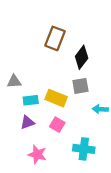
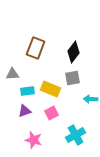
brown rectangle: (55, 38) -> (36, 48), moved
pink square: (57, 125) -> (52, 113), turned 32
cyan cross: (84, 149) -> (76, 135), turned -36

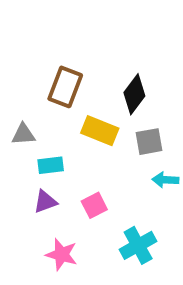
gray square: (73, 78) -> (149, 142), moved
yellow rectangle: (51, 89) -> (100, 131), moved

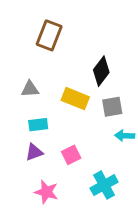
brown rectangle: (65, 87) -> (49, 35), moved
gray triangle: (23, 134) -> (30, 89), moved

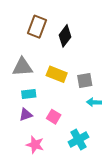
black diamond: (101, 71) -> (65, 36), moved
gray triangle: (30, 89) -> (23, 67), size x1.5
pink square: (71, 155) -> (54, 117), turned -32

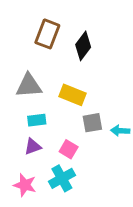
gray square: (85, 80) -> (92, 123), moved
cyan cross: (78, 139) -> (62, 178), moved
pink star: (35, 145) -> (25, 185), moved

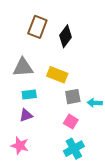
pink square: (69, 149) -> (71, 122), moved
cyan cross: (62, 178) -> (74, 149), moved

